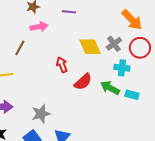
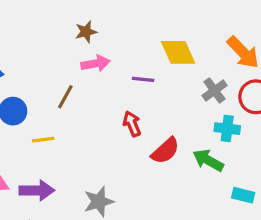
purple line: (69, 12) -> (143, 79), moved
yellow diamond: (90, 47) -> (178, 52), moved
cyan rectangle: (132, 95) -> (243, 195), moved

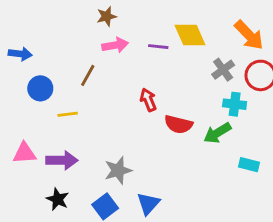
purple line: (143, 79) -> (158, 47), moved
red semicircle: (165, 151) -> (178, 124), turned 56
green arrow: (208, 160) -> (217, 133), turned -60

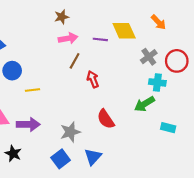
orange arrow: (249, 35) -> (158, 22), moved, size x0.7
brown line: (88, 75) -> (75, 61), moved
red semicircle: (178, 124) -> (106, 119), moved, turned 42
black star: (58, 199) -> (13, 153), moved

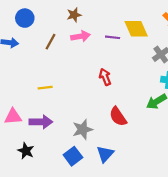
brown line: (75, 61) -> (50, 42), moved
blue circle: (12, 71) -> (25, 18), moved

